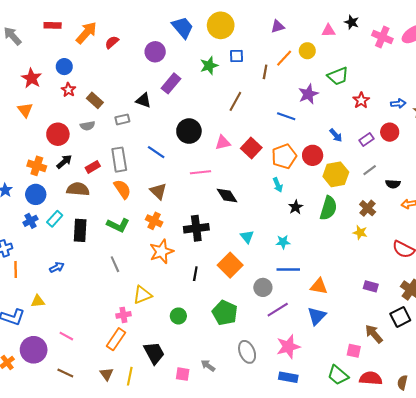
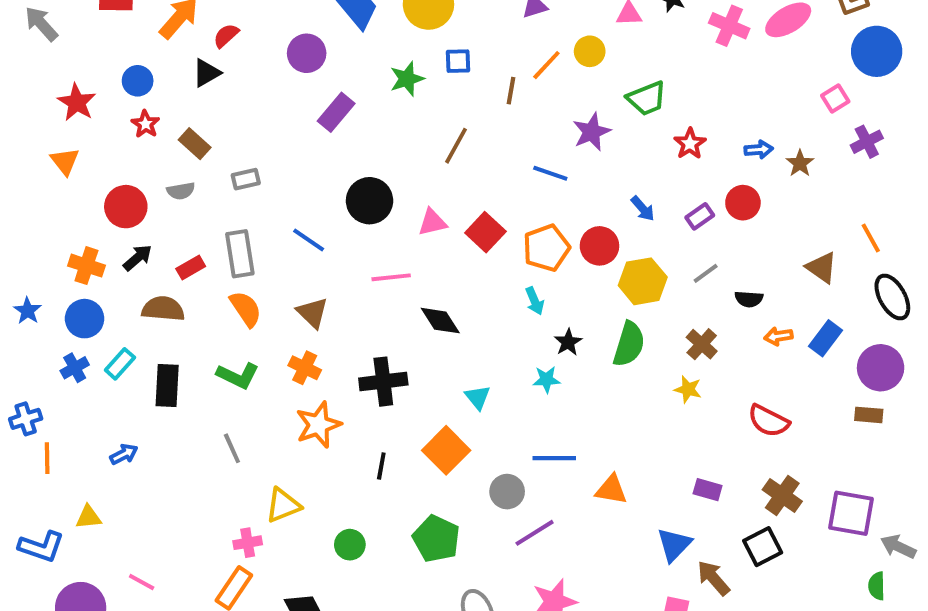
black triangle: (143, 100) -> (206, 73), moved, turned -49
cyan star: (283, 242) -> (546, 380), moved
blue triangle: (317, 316) -> (674, 545), moved

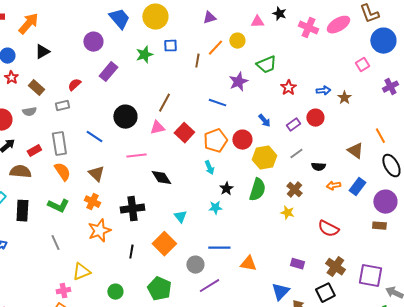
red semicircle: (226, 36) -> (74, 85), moved
purple cross: (867, 142) -> (390, 87), moved
brown line: (456, 146) -> (164, 103), moved

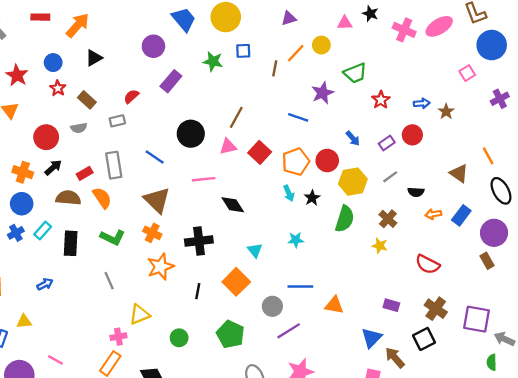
green star: (144, 55) -> (213, 61), turned 30
orange semicircle: (62, 172) -> (102, 198), moved
brown triangle: (96, 174) -> (157, 200), size x1.4
black star: (226, 189) -> (312, 198), moved
brown rectangle: (379, 226) -> (487, 261), turned 56

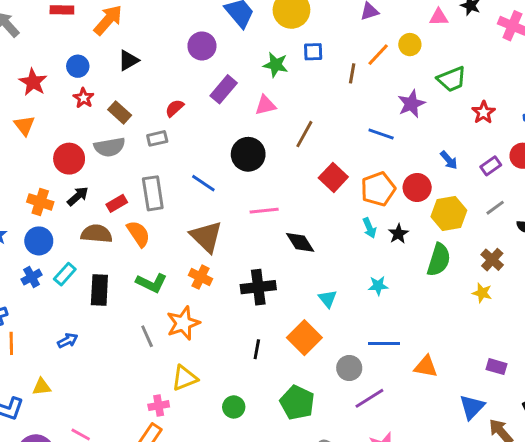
gray semicircle: (79, 128) -> (110, 147), size x1.5
pink triangle: (228, 147) -> (265, 105), moved
orange star: (160, 267) -> (183, 323), moved

